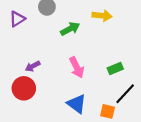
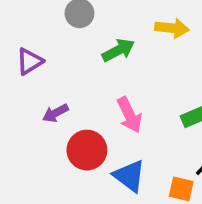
purple triangle: (17, 19) -> (30, 61), moved
red circle: (24, 88) -> (87, 150), moved

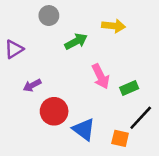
pink arrow: (129, 115) -> (101, 76), moved

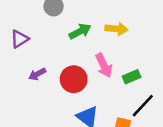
yellow arrow: (114, 26) -> (116, 29), moved
red circle: (54, 111) -> (74, 79), moved

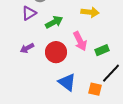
green arrow: (80, 31) -> (54, 22), moved
purple triangle: (20, 39) -> (29, 13), moved

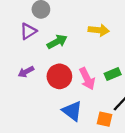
pink arrow: (80, 41) -> (87, 79), moved

